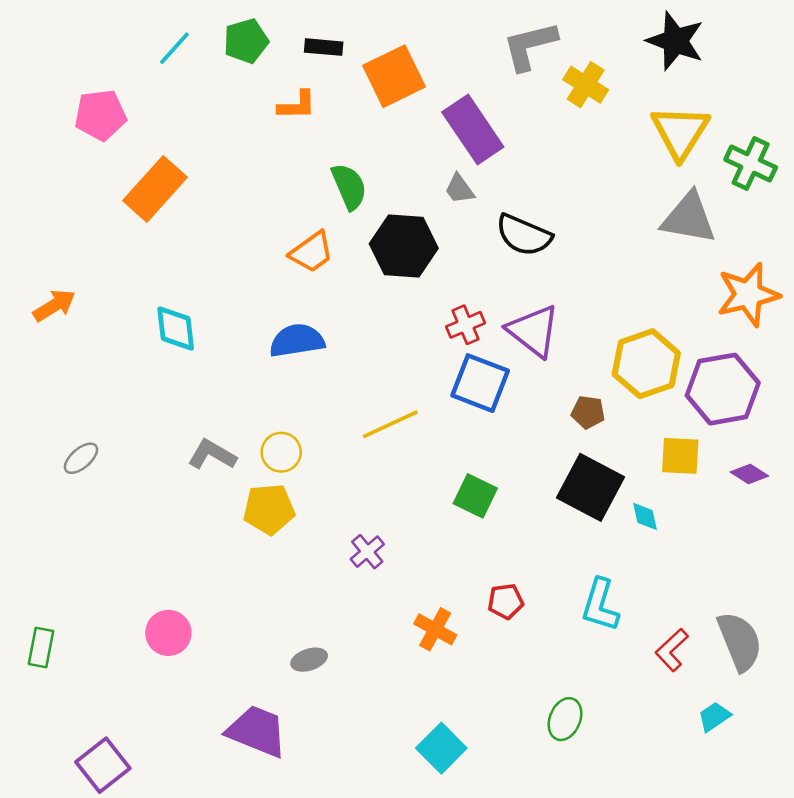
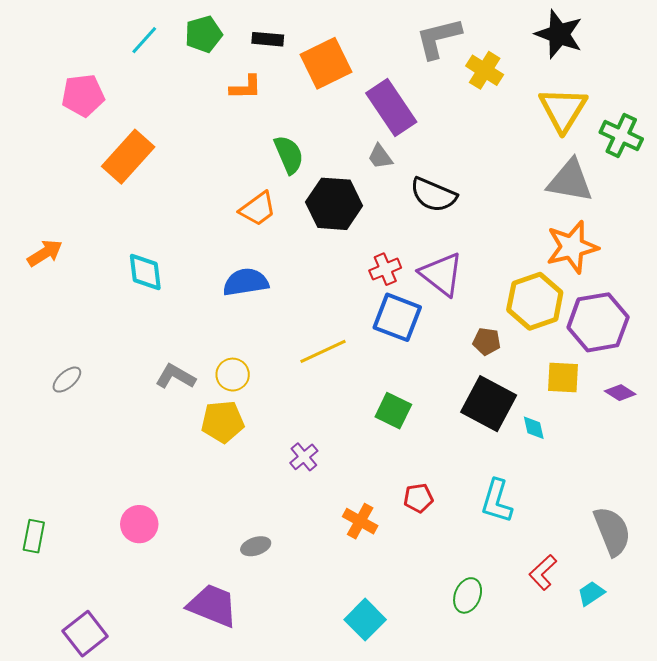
orange star: (748, 295) -> (572, 247), moved
red L-shape: (672, 650) -> (543, 572), moved

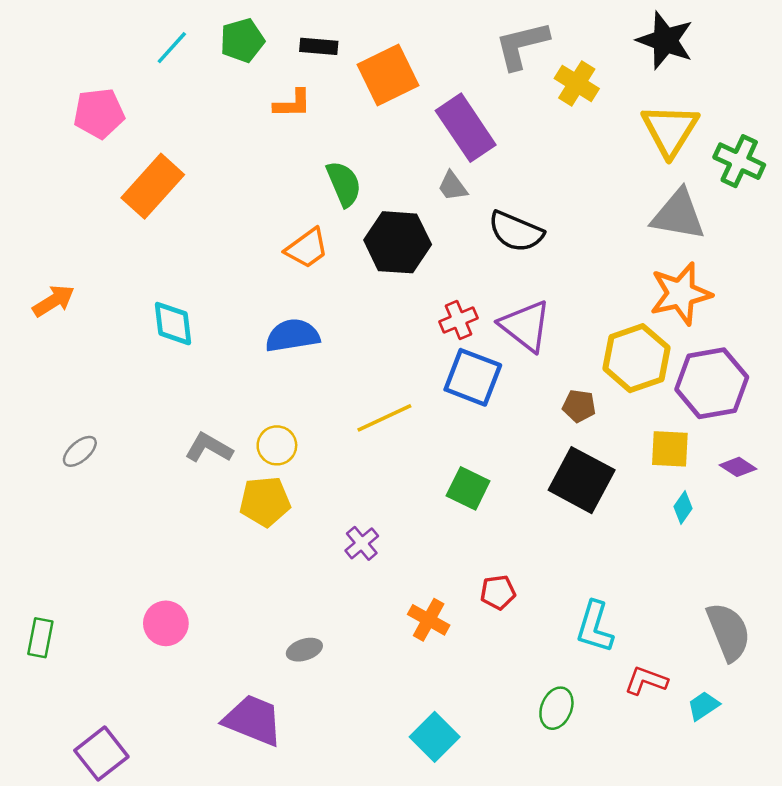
cyan diamond: (534, 428) -> (683, 507), moved, turned 48
cyan L-shape: (497, 501) -> (595, 627), moved
red L-shape: (543, 572) -> (646, 681), turned 63

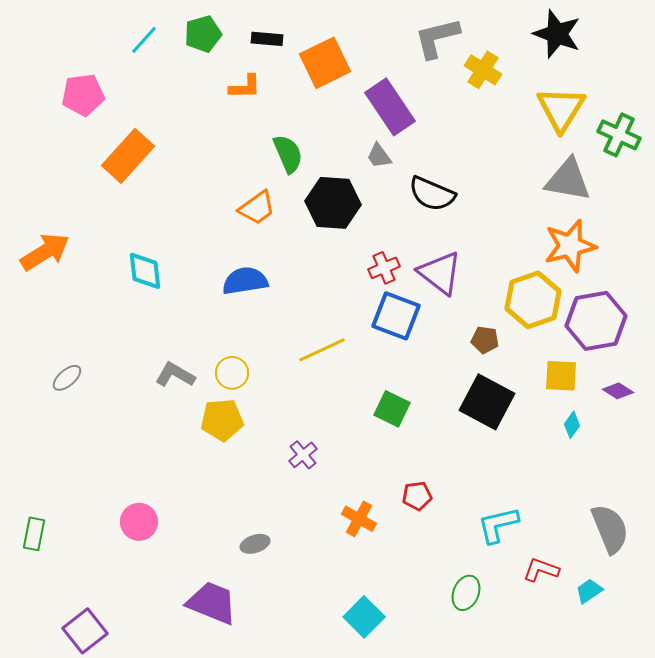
orange arrow: (54, 301) -> (45, 252), size x1.4
cyan L-shape: (595, 627) -> (498, 525), turned 60

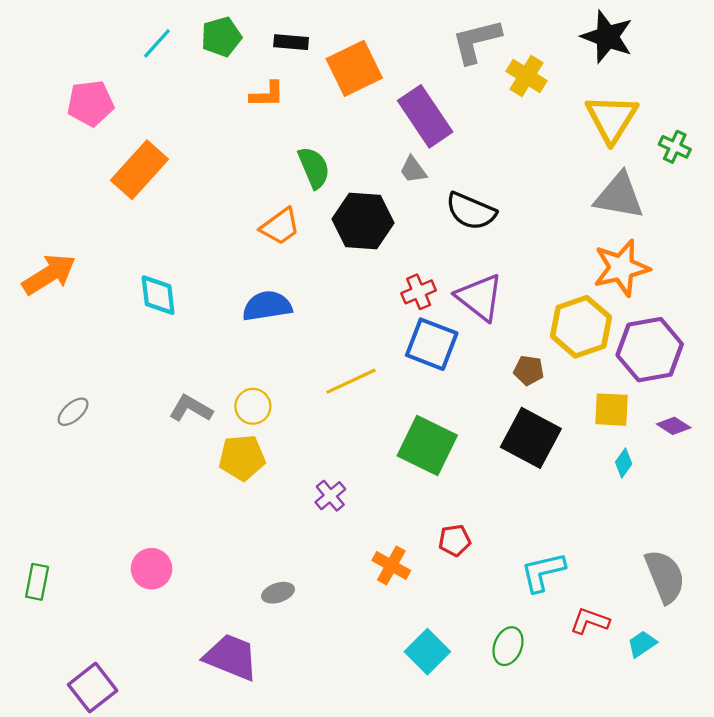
green cross: (619, 135) -> (675, 147), size x0.7
green square: (392, 409) -> (427, 446), size x1.5
cyan square: (364, 617) -> (427, 652), moved

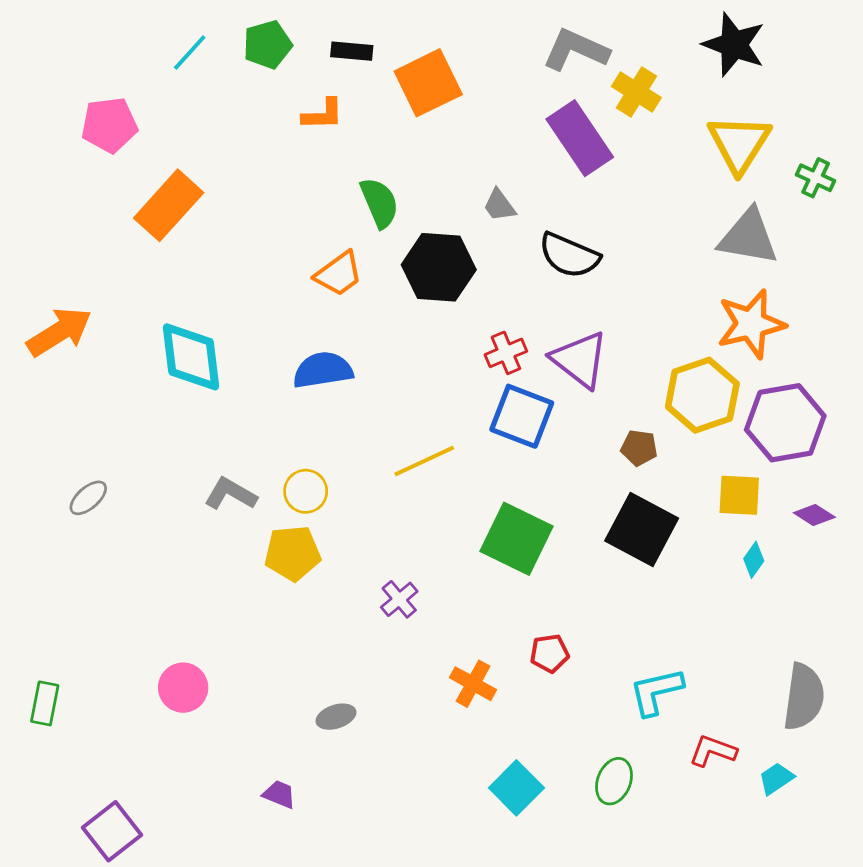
gray L-shape: (476, 41) -> (576, 50), turned 38
purple rectangle: (425, 116) -> (580, 138), moved
cyan diamond: (158, 295) -> (191, 357), size x1.4
gray semicircle: (665, 576) -> (804, 697), turned 30
purple trapezoid: (231, 657) -> (279, 794), size x0.5

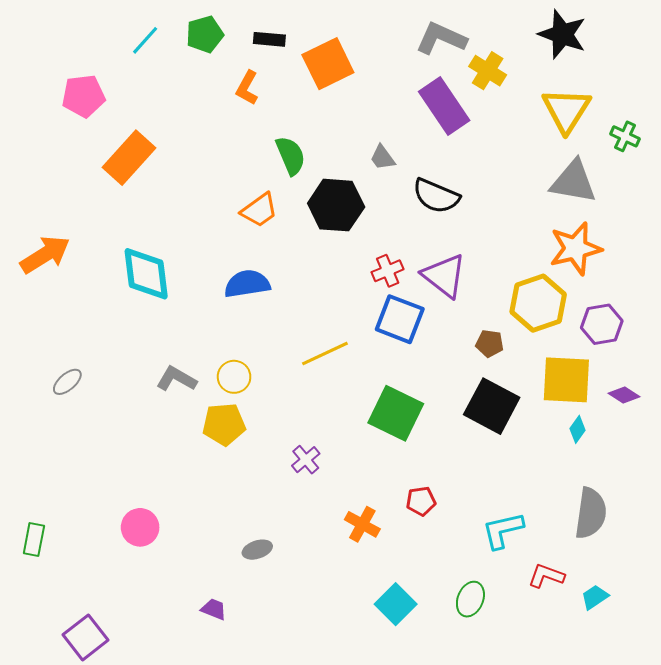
orange L-shape: (323, 114) -> (247, 88), turned 120
purple hexagon: (785, 423) -> (602, 324), size x0.7
yellow square: (739, 495) -> (566, 380), size x1.5
gray semicircle: (804, 697) -> (591, 513), moved

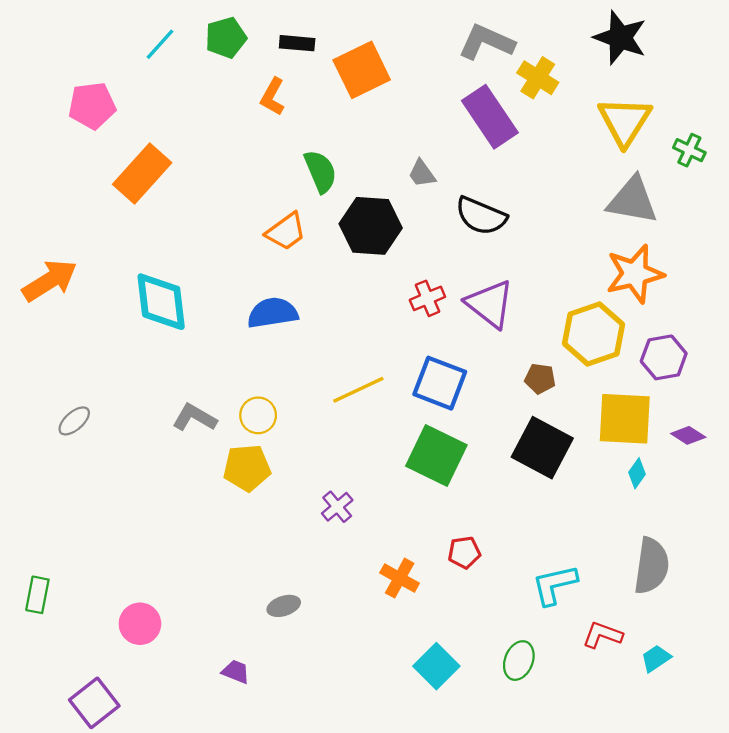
blue square: (400, 319) -> (440, 383), moved
pink circle: (140, 527) -> (140, 624), moved

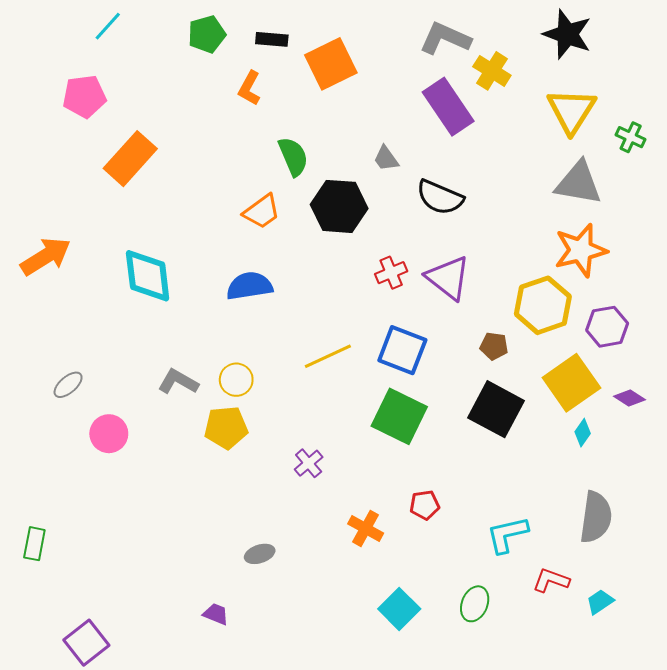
cyan line: (160, 44) -> (108, 26), moved
yellow square: (625, 419) -> (571, 383), turned -38
pink circle: (140, 624) -> (109, 434), moved

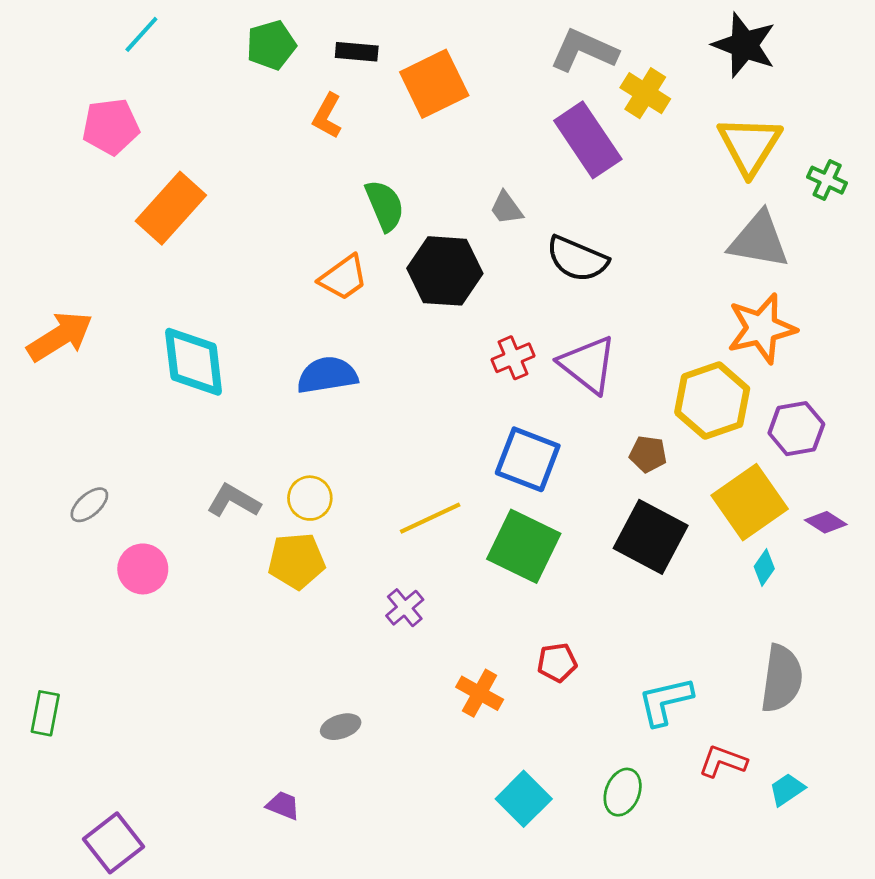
yellow line: (328, 356) -> (430, 518), moved

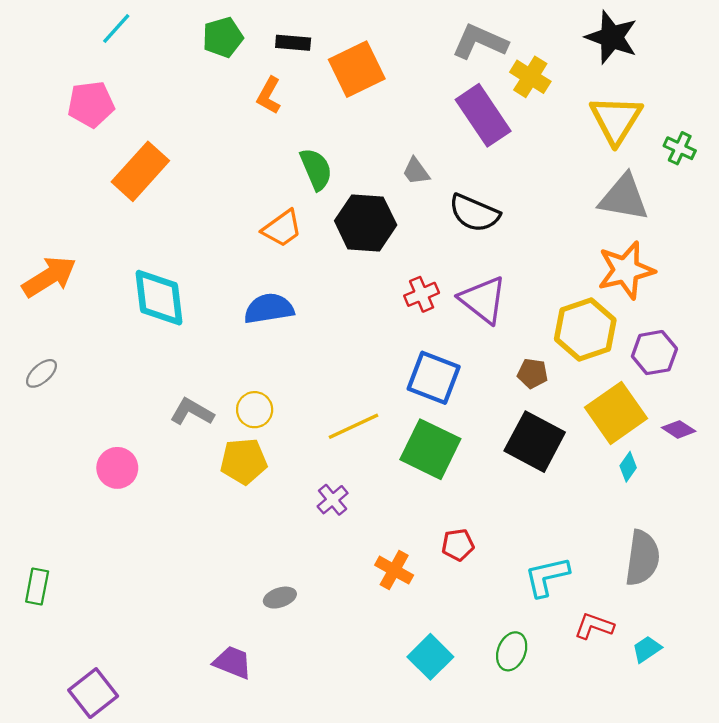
gray ellipse: (89, 505) -> (41, 373), moved
purple trapezoid: (283, 805) -> (233, 662), size x1.4

